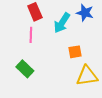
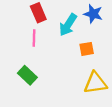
orange square: (75, 52) -> (87, 49), moved

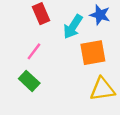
pink line: (34, 38) -> (34, 51), moved, turned 35
orange square: (87, 49) -> (93, 53), size x1.6

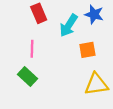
pink line: (34, 51) -> (32, 49), turned -35
orange square: (93, 53) -> (87, 50), size x0.7

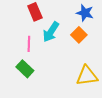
cyan arrow: (69, 25) -> (51, 32), moved
orange square: (87, 50) -> (79, 35), moved, turned -35

